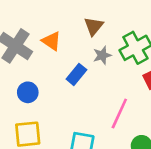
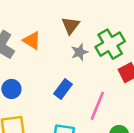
blue rectangle: (76, 74) -> (63, 89), moved

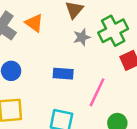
blue rectangle: (63, 89) -> (63, 74), turned 54

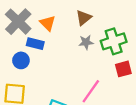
blue rectangle: (63, 74) -> (35, 44), moved

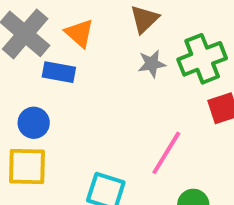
blue circle: (21, 60) -> (34, 123), moved

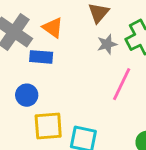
pink line: (166, 153) -> (122, 84), moved
yellow square: (27, 167) -> (48, 126), moved

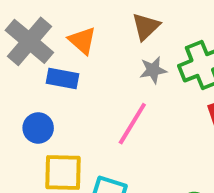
pink line: (122, 84) -> (132, 124), moved

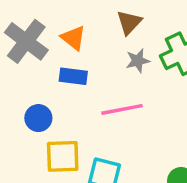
blue rectangle: (63, 79) -> (73, 76), moved
pink line: (132, 124) -> (122, 109), turned 51

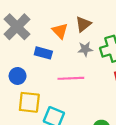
orange triangle: (73, 38) -> (60, 31), moved

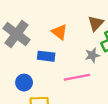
brown triangle: (83, 24) -> (96, 23), moved
gray star: (85, 49) -> (92, 55), moved

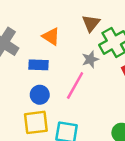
pink line: (77, 77) -> (75, 86), turned -45
blue circle: (24, 83) -> (40, 95), moved

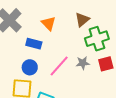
gray star: (90, 59) -> (83, 63), moved

